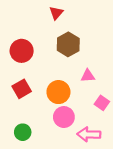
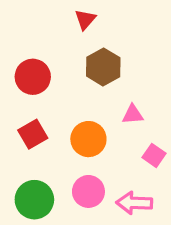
pink circle: (64, 117) -> (88, 191), moved
green circle: (23, 132) -> (34, 200), size x1.5

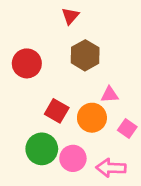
red square: (33, 134) -> (57, 111), moved, turned -30
orange circle: (88, 139) -> (92, 118), moved
green circle: (34, 200) -> (42, 149), moved

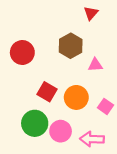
red triangle: (70, 16) -> (91, 13), moved
pink triangle: (110, 95) -> (95, 65), moved

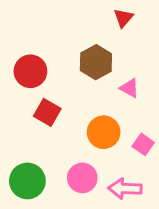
pink triangle: (95, 65) -> (129, 88), turned 32
red square: (47, 92) -> (47, 112), moved
green circle: (35, 123) -> (27, 181), moved

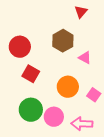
green circle: (27, 181) -> (31, 110), moved

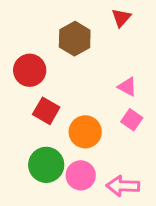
brown hexagon: (63, 41) -> (75, 39), moved
orange circle: (68, 87) -> (85, 132), moved
pink square: (94, 95) -> (132, 120), moved

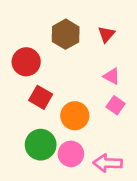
red triangle: (121, 18) -> (106, 34), moved

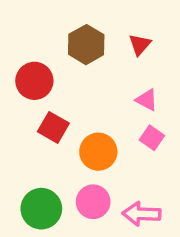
green circle: (41, 145) -> (41, 209), moved

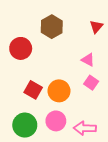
red triangle: (140, 45) -> (96, 27), moved
red square: (53, 127) -> (33, 90), moved

